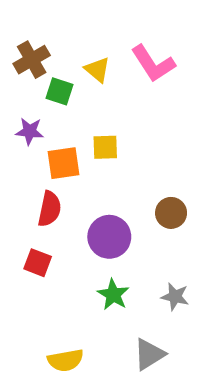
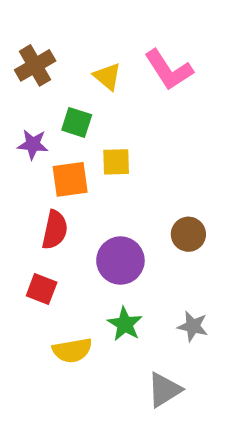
green square: (60, 91) -> (77, 122), moved
yellow semicircle: (65, 360) -> (72, 350), moved

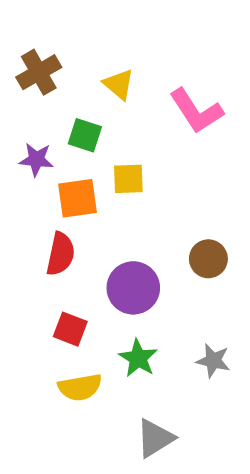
pink L-shape: (169, 70) -> (196, 111), moved
red square: (42, 289) -> (70, 329), moved
gray triangle: (164, 390) -> (155, 438), moved

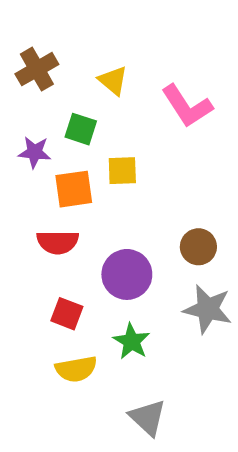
red semicircle: (61, 254) -> (58, 242), turned 78
gray star: (213, 361) -> (208, 309), moved, size x1.5
gray triangle: (155, 438) -> (148, 418), turned -45

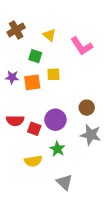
purple star: (35, 152) -> (12, 77), moved
red semicircle: (58, 242) -> (15, 121), moved
red square: (67, 314) -> (34, 129), moved

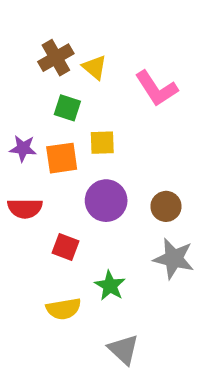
brown cross: (16, 30) -> (56, 58), moved
purple circle: (55, 120) -> (106, 201), moved
red semicircle: (15, 121) -> (25, 208), moved

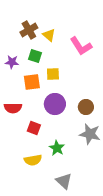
purple star: (23, 148) -> (12, 62), moved

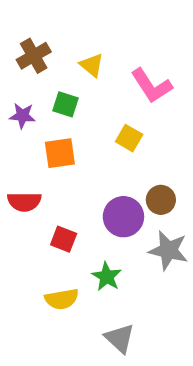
brown cross: (29, 30) -> (34, 56), moved
yellow square: (53, 74) -> (129, 138), moved, turned 32
purple circle: (55, 104) -> (123, 217), moved

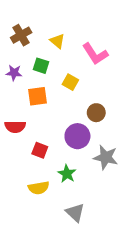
yellow square: (129, 138) -> (70, 82), moved
brown circle: (161, 200) -> (96, 113), moved

